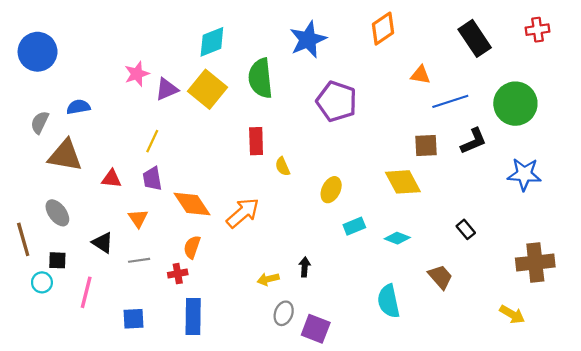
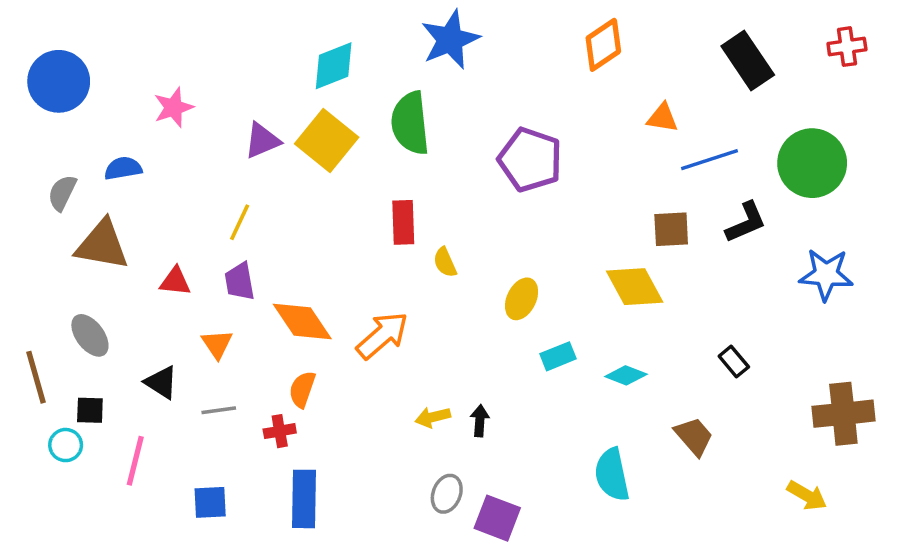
blue star: (308, 40) -> (450, 40), moved
pink star: (137, 74) -> (173, 107), moved
yellow arrow: (268, 279) -> (433, 417), moved

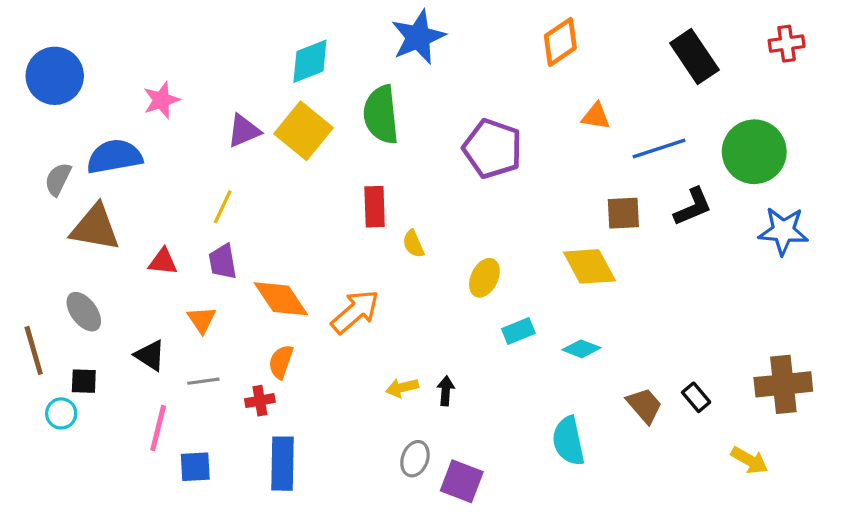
orange triangle: (662, 118) -> (596, 116), moved
blue semicircle: (123, 168) -> (114, 157), size x1.6
blue star: (826, 274) -> (783, 231), moved
black rectangle: (734, 362) -> (696, 397), moved
pink line: (135, 461) -> (158, 428), moved

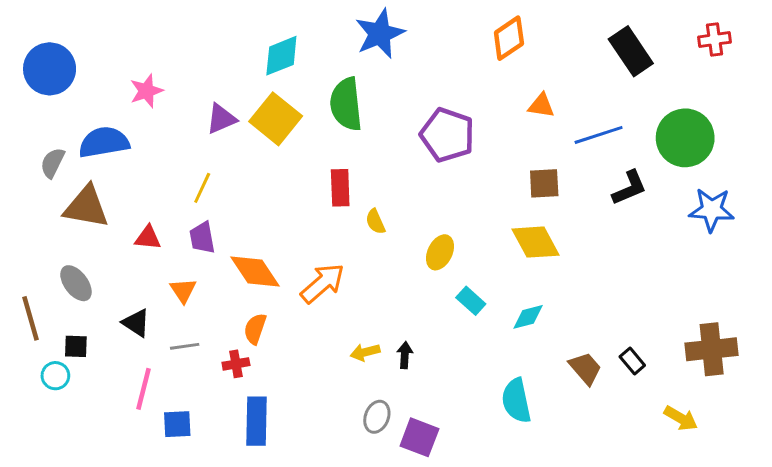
brown square: (623, 213) -> (544, 183), moved
cyan rectangle: (518, 331) -> (471, 301), turned 64
cyan diamond: (581, 349) -> (528, 317), turned -36

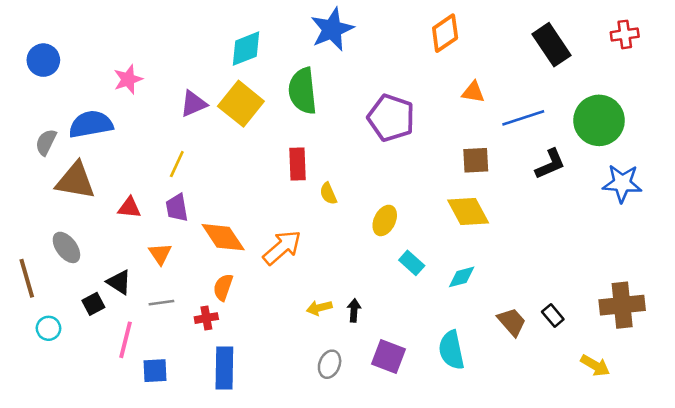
blue circle: (50, 69) -> (43, 60), size x0.7
black square: (76, 346) -> (93, 304), moved, turned -30
purple square: (419, 437) -> (389, 357), moved

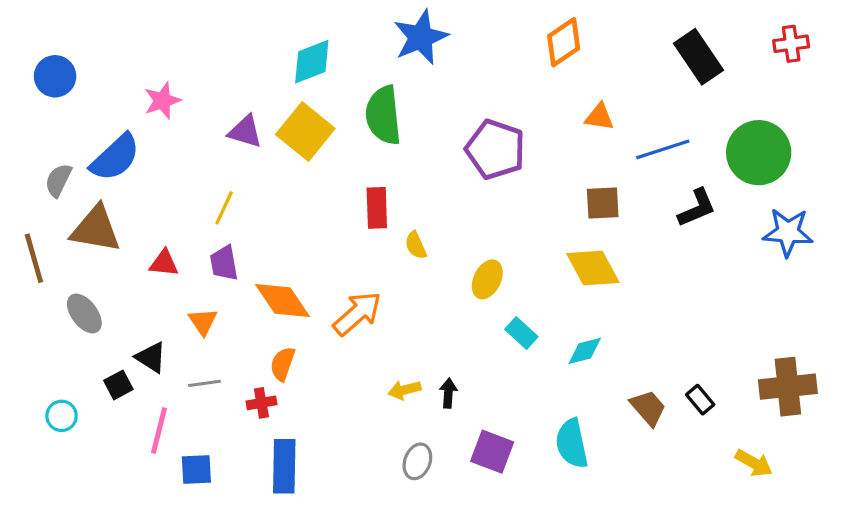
purple triangle: (194, 104) -> (245, 132), turned 40
blue semicircle: (91, 124) -> (115, 158), turned 147
brown line: (27, 278) -> (34, 258), moved

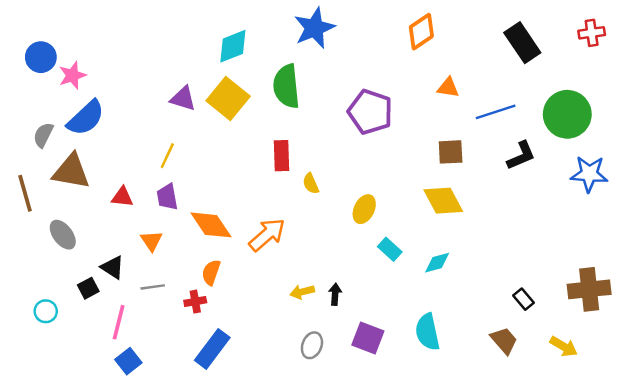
pink star: (162, 101) -> (72, 75), moved
brown trapezoid: (648, 408) -> (504, 340), moved
blue rectangle: (284, 466) -> (212, 349), turned 36
blue square: (196, 469) -> (128, 361), moved, turned -35

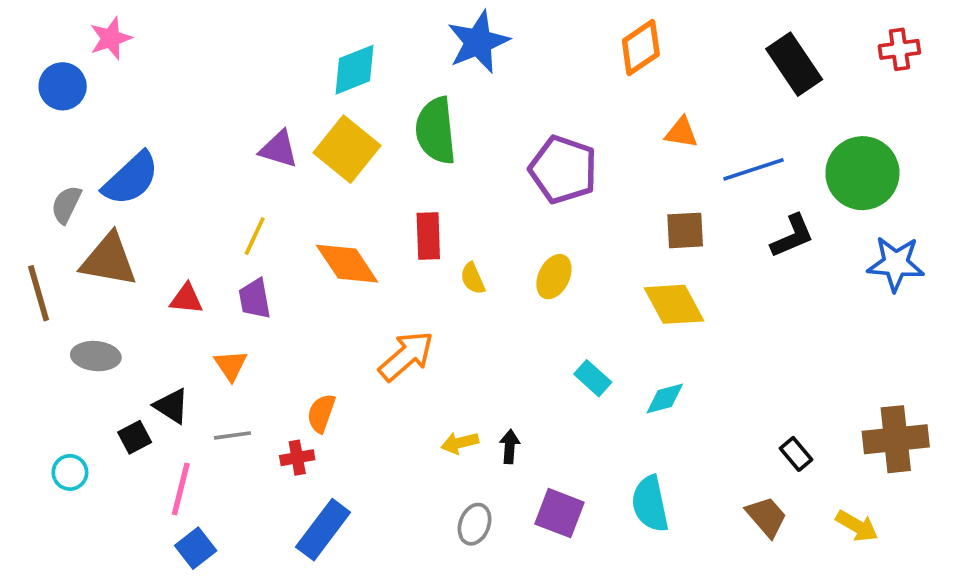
pink star: (72, 75) -> (111, 38), moved
yellow ellipse: (364, 209) -> (554, 277), moved
orange diamond: (211, 225) -> (347, 264), moved
gray ellipse: (63, 235) -> (96, 356), turned -48

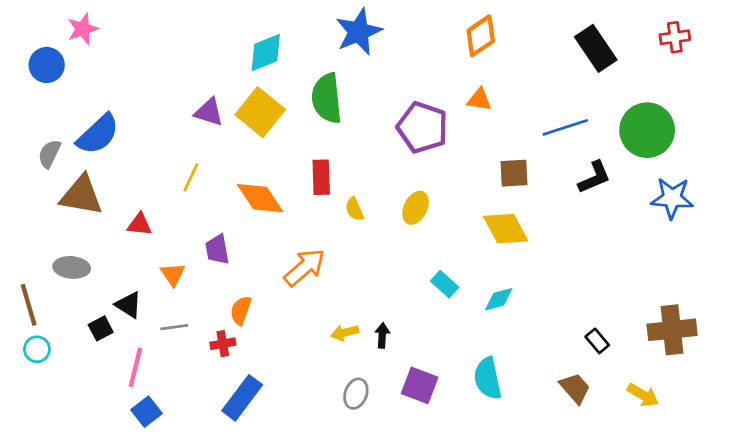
orange triangle: (681, 132) -> (479, 100), moved
brown line: (39, 293) -> (29, 305), moved
purple trapezoid: (255, 299) -> (217, 249), moved
cyan circle: (70, 472) -> (37, 349), moved

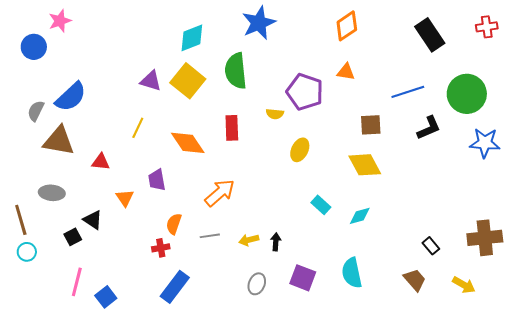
yellow semicircle: (355, 209) -> (275, 114), moved, turned -60
gray line: (174, 327) -> (210, 236), moved
pink line: (135, 367) -> (77, 282), moved

